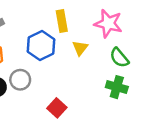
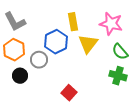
yellow triangle: (80, 48) -> (88, 44), size x1.5
gray circle: (20, 80) -> (39, 60), moved

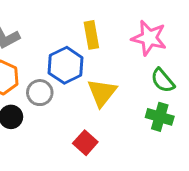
yellow triangle: (88, 44) -> (102, 93), moved

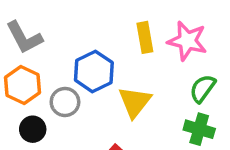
yellow rectangle: (91, 35) -> (145, 37), moved
green semicircle: (163, 80) -> (203, 88), turned 76

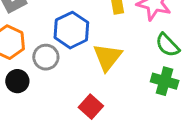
green semicircle: (203, 88) -> (168, 45), turned -80

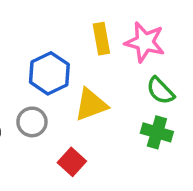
gray circle: (46, 57) -> (32, 122), moved
yellow triangle: (107, 57) -> (91, 105), turned 32

